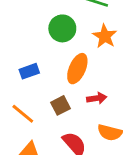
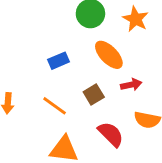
orange ellipse: (77, 69) -> (109, 55), turned -64

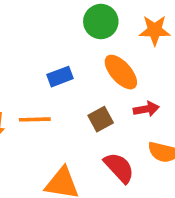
orange star: (135, 19) -> (155, 30), turned -30
orange line: (55, 106) -> (35, 119), moved, turned -40

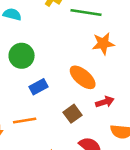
green circle: (101, 22) -> (22, 56), moved

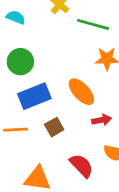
blue rectangle: (39, 87) -> (34, 96), size x1.6
brown square: (73, 114) -> (54, 127), moved

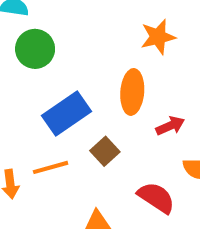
green circle: (20, 62) -> (35, 49), moved
orange ellipse: (81, 92) -> (132, 92), turned 60

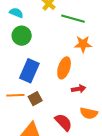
blue rectangle: (66, 113) -> (29, 71), turned -45
brown square: (105, 151) -> (35, 99), moved

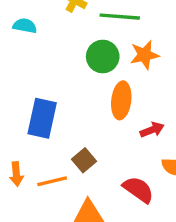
green circle: (22, 36) -> (103, 57), moved
blue rectangle: (29, 71) -> (42, 118), moved
orange line: (15, 95) -> (52, 181), moved

